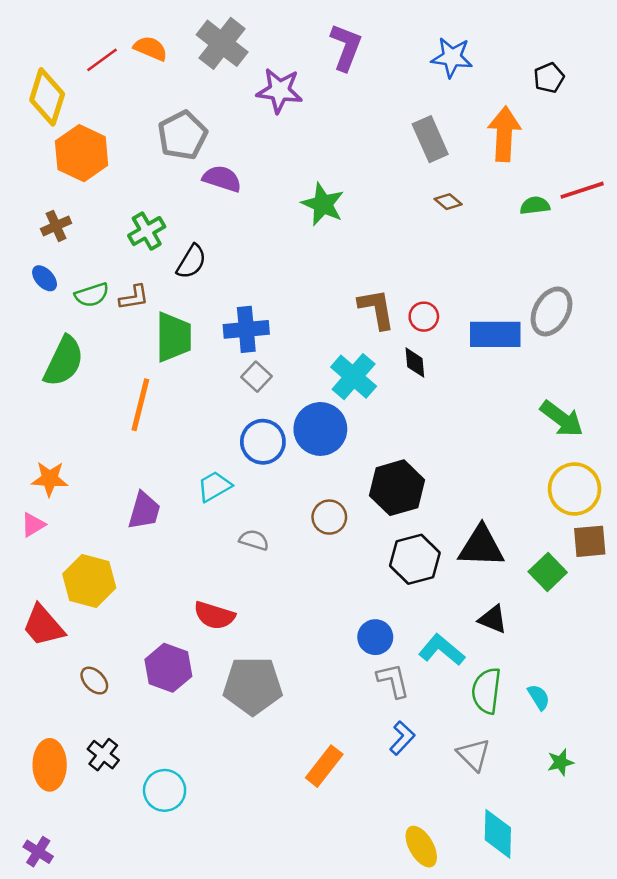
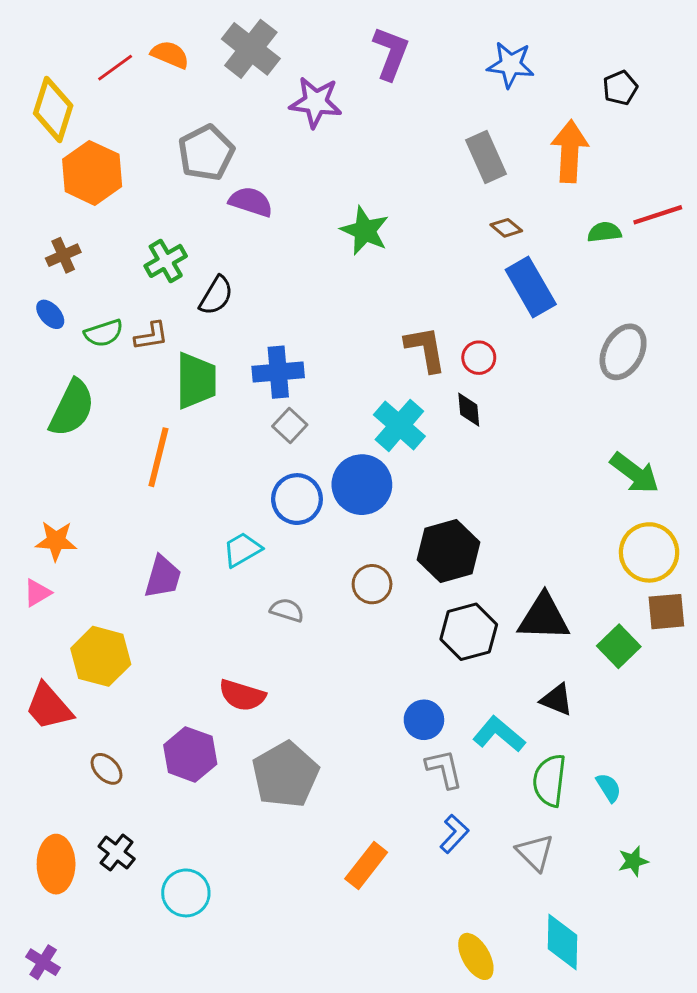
blue rectangle: (495, 334) -> (531, 287), moved, turned 60
gray pentagon: (253, 686) -> (285, 775), turned -30

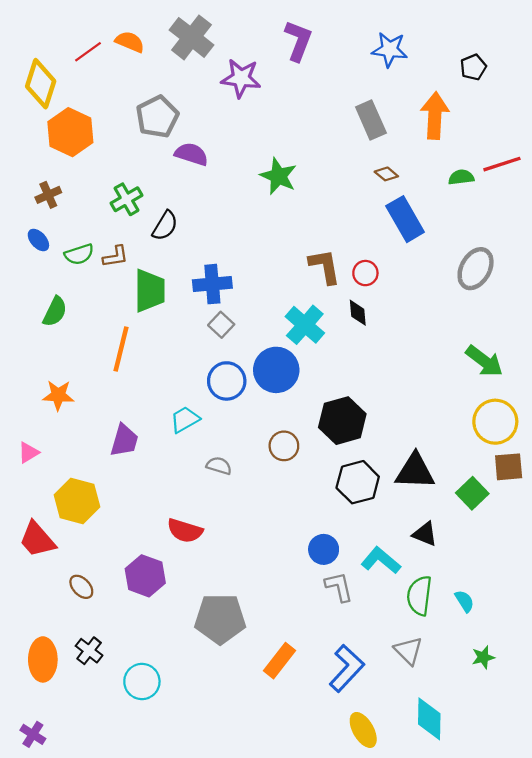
green semicircle: (72, 408) -> (55, 312), size x0.7
orange star: (56, 541) -> (58, 395), moved
gray pentagon: (285, 775) -> (220, 619), moved, turned 30
blue L-shape: (454, 834) -> (347, 668), moved, size x1.6

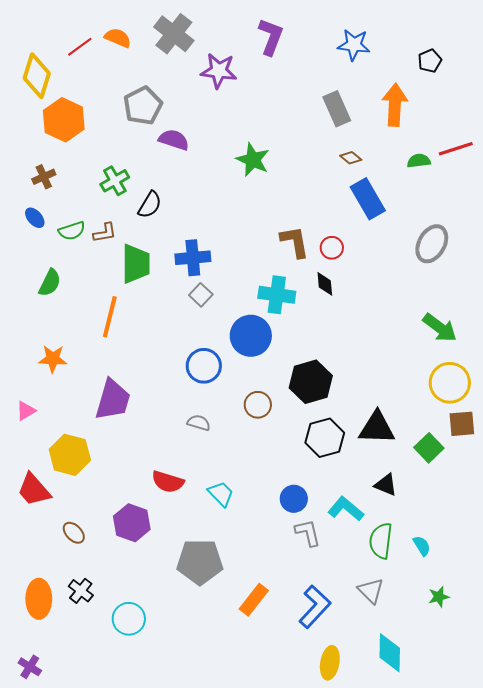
cyan cross: (305, 325) -> (277, 295), turned -33
blue circle: (227, 381) -> (204, 366), moved
cyan trapezoid: (185, 419) -> (221, 494), moved, turned 76
purple trapezoid: (124, 440) -> (113, 400), size x1.4
yellow ellipse: (363, 730) -> (330, 663), turned 40

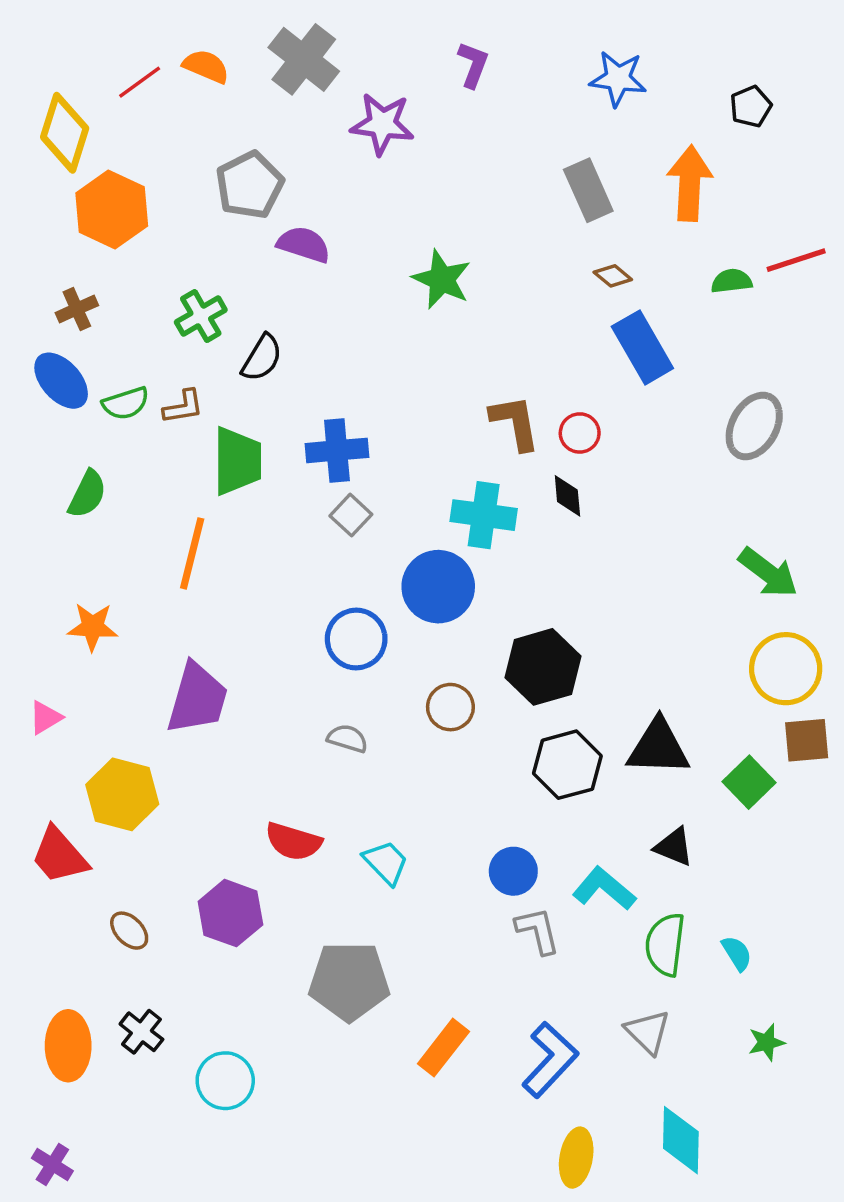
purple L-shape: (271, 37) -> (473, 65), size x0.7
blue ellipse: (35, 218) -> (61, 381), size x1.6

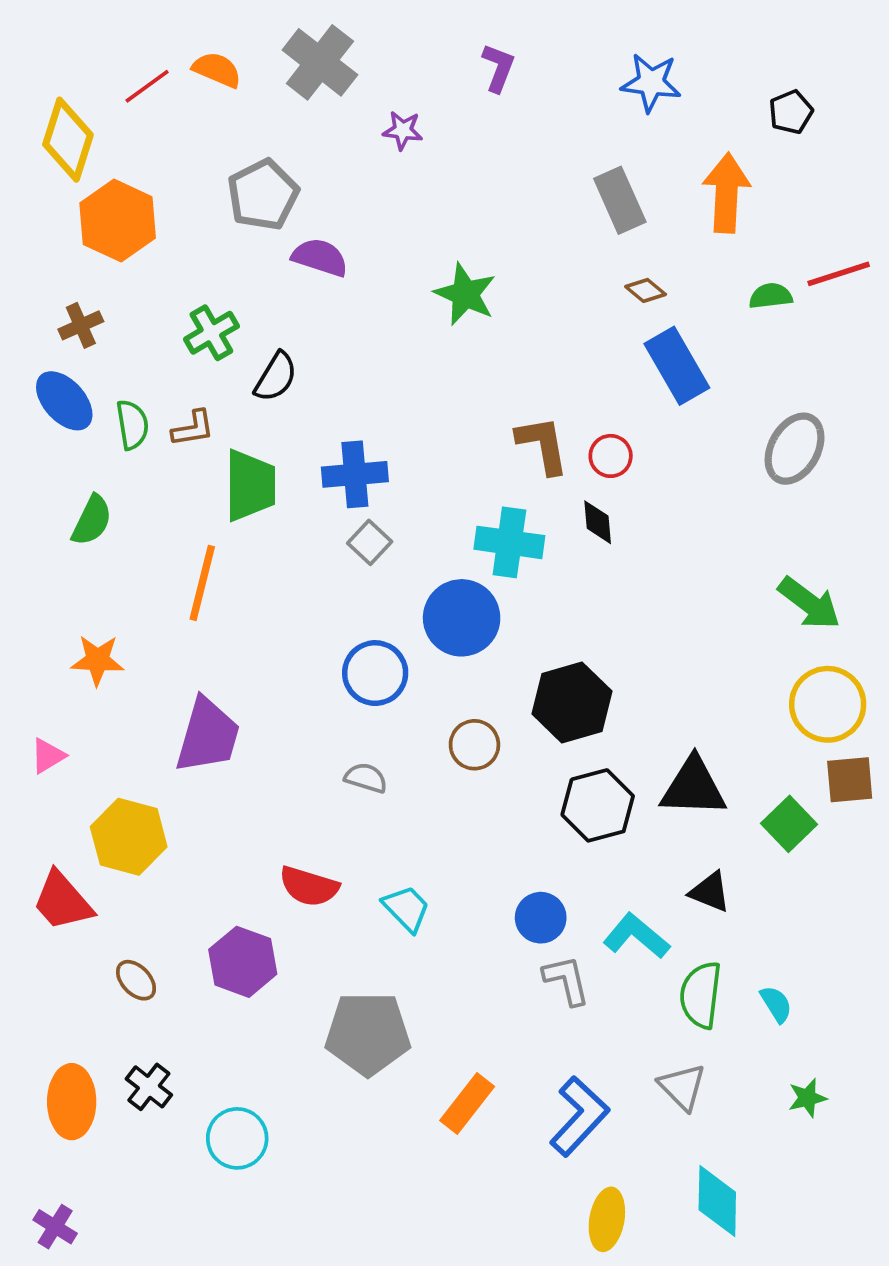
purple star: (382, 124) -> (403, 130), size x0.6
green semicircle: (126, 403) -> (132, 425), turned -81

